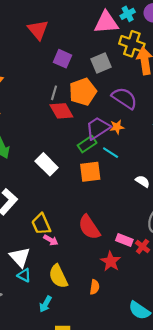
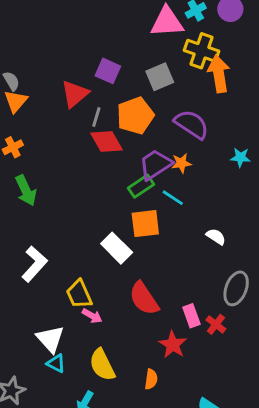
red triangle: (38, 30) -> (75, 94), moved, turned 30
white rectangle: (47, 164) -> (117, 248), moved
pink rectangle: (124, 240) -> (191, 316), turned 49

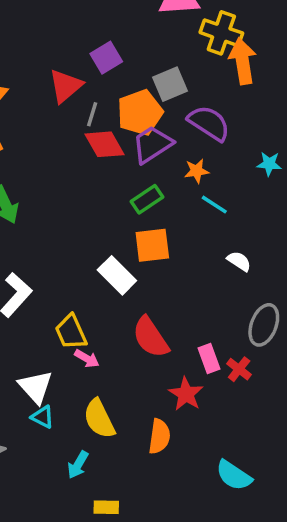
purple square: (108, 71) -> (106, 58), turned 35
gray square: (160, 77) -> (170, 84), moved
purple trapezoid: (155, 165) -> (152, 144), moved
cyan line: (173, 198) -> (214, 205), moved
orange semicircle: (151, 379) -> (159, 436), size x1.4

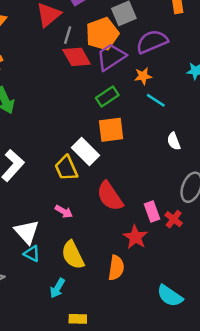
purple semicircle: (209, 123) -> (152, 42), turned -56
white semicircle: (239, 261) -> (174, 141), turned -144
yellow trapezoid: (71, 332) -> (66, 168), moved

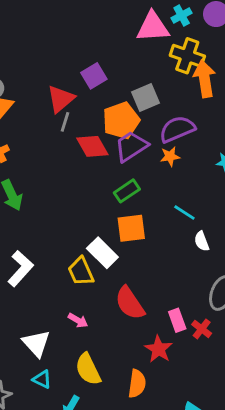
gray line: (68, 35) -> (65, 122), moved
orange star: (143, 76) -> (170, 156), moved
cyan line: (156, 100) -> (184, 212), moved
cyan triangle: (32, 254) -> (42, 379), moved

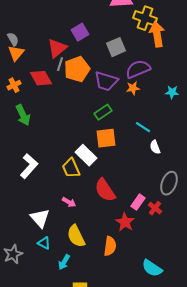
orange pentagon: (121, 120) -> (77, 69), moved
red diamond: (92, 146) -> (41, 78), moved
purple trapezoid: (131, 146) -> (106, 81), turned -130
pink rectangle: (177, 320) -> (138, 202), turned 56

